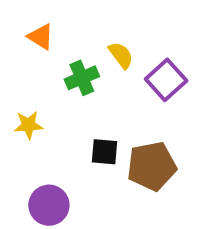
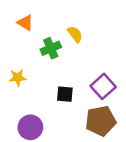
purple square: (166, 80) -> (103, 86), moved
brown pentagon: (152, 166) -> (101, 121), moved

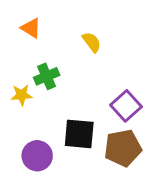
green cross: (51, 48) -> (47, 76), moved
black square: (65, 94) -> (79, 134), moved, size x1.5

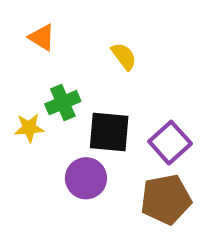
black square: (79, 134) -> (109, 132), moved
purple circle: (37, 156) -> (86, 178), moved

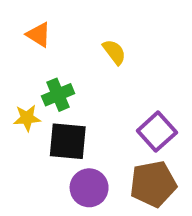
black square: (109, 132) -> (68, 141), moved
purple circle: (86, 178) -> (89, 188), moved

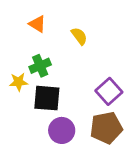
orange triangle: (39, 35) -> (37, 24), moved

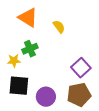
orange triangle: (37, 24) -> (28, 18), size x1.5
black square: (47, 98) -> (19, 86), moved

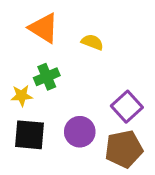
yellow semicircle: (59, 27) -> (92, 42), turned -32
purple circle: (46, 97) -> (80, 132), moved

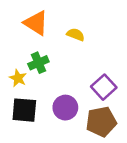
yellow star: (22, 96) -> (18, 78), turned 30

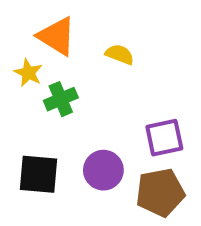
yellow star: (18, 78) -> (28, 73), moved
purple square: (104, 87) -> (164, 138), turned 30

